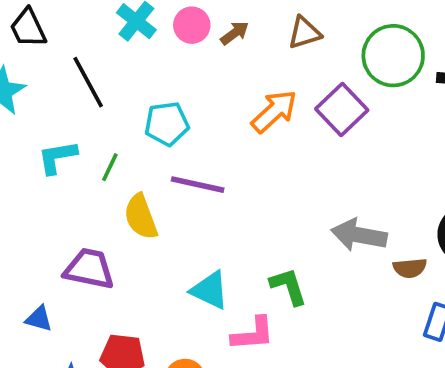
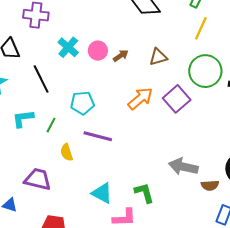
yellow semicircle: (141, 217) -> (67, 152), size x0.7

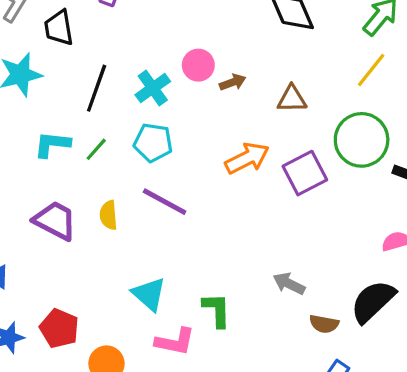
cyan cross: (68, 47) -> (153, 88), moved
black line: (41, 79) -> (97, 88), turned 32
green line: (51, 125) -> (96, 149), moved
gray arrow: (183, 167) -> (289, 284), size x0.7
purple trapezoid: (38, 179) -> (55, 221), moved

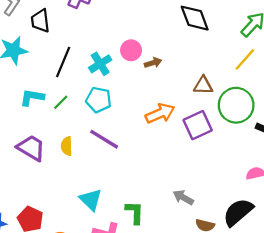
brown triangle: (292, 99) -> (203, 85), moved

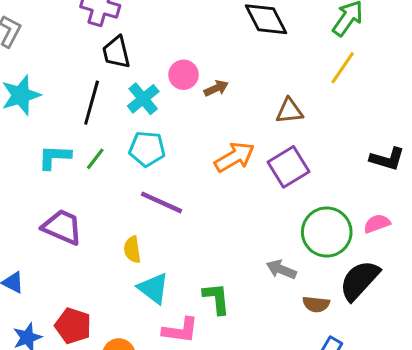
black trapezoid: (40, 21) -> (116, 52), moved
green circle: (236, 105) -> (327, 232), moved
yellow semicircle: (67, 146) -> (132, 250), moved

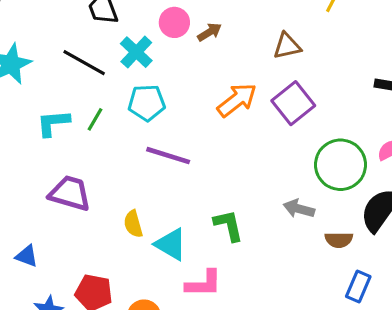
black line: (92, 103) -> (84, 63), turned -69
yellow semicircle: (132, 250) -> (133, 224), moved
green L-shape: (216, 299) -> (229, 225), moved

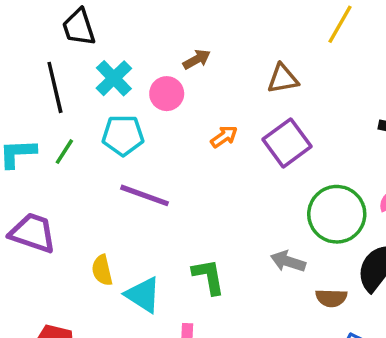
pink circle: (174, 22) -> (167, 94), moved
black line: (84, 63) -> (55, 87), turned 45
orange arrow: (237, 100) -> (224, 137), size x0.6

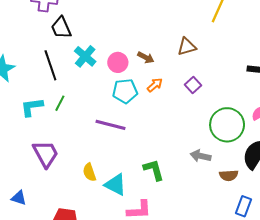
brown arrow: (197, 59) -> (146, 58), moved, turned 63
cyan pentagon: (123, 135) -> (125, 91), moved
purple square: (287, 143) -> (193, 85), size x0.6
purple trapezoid: (33, 233) -> (46, 154), turned 48

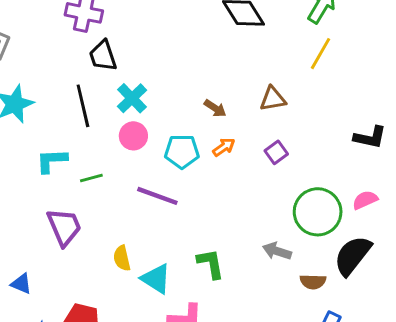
pink circle: (118, 62) -> (133, 136), moved
green line: (60, 103) -> (91, 178), moved, turned 42

